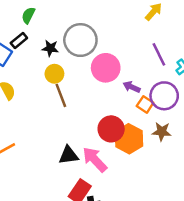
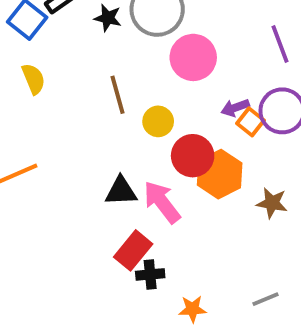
yellow circle: (54, 74) -> (158, 121), moved
purple arrow: (132, 87) -> (235, 108), moved, turned -49
brown star: (162, 132) -> (272, 203), moved

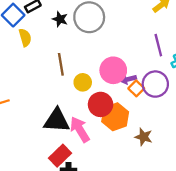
pink circle: (193, 57) -> (113, 70), moved
yellow semicircle: (33, 79) -> (25, 38), moved
black triangle: (121, 191) -> (57, 120), size x1.4

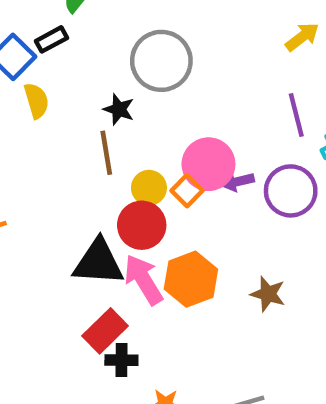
black star: (60, 19) -> (119, 109), moved
orange square: (136, 88) -> (187, 191), moved
red circle: (101, 104) -> (142, 225), moved
orange hexagon: (115, 117) -> (191, 279), moved

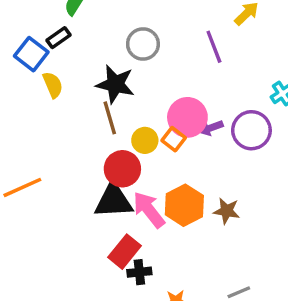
gray circle: (161, 61) -> (143, 44), size x0.7
black star: (119, 109) -> (115, 84), size x1.6
purple line: (296, 115) -> (214, 47), moved
red circle: (142, 225) -> (122, 169), moved
brown star: (268, 294) -> (227, 211), moved

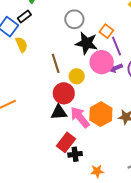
purple line: (214, 47) -> (117, 46), moved
black star: (115, 84) -> (86, 43), moved
orange square: (174, 139) -> (106, 31), moved
black triangle: (113, 201) -> (59, 112), size x0.7

